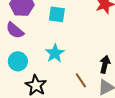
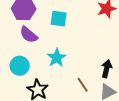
purple semicircle: (15, 30) -> (29, 35), moved

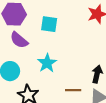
brown line: (83, 85) -> (73, 90), turned -56

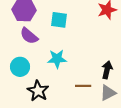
cyan star: (47, 63) -> (57, 59), turned 30

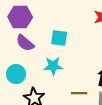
cyan square: (59, 20) -> (59, 38), moved

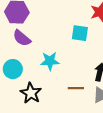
cyan square: (59, 38) -> (80, 33), moved

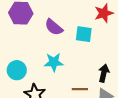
purple semicircle: (22, 38) -> (54, 27), moved

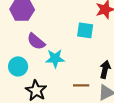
purple semicircle: (54, 27) -> (36, 41), moved

